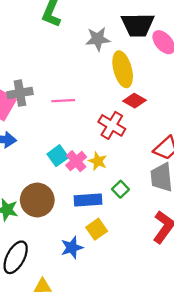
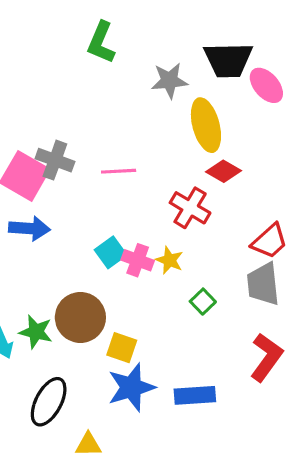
gray cross: (20, 93) -> (55, 160), turned 30
pink cross: (76, 161) -> (138, 260), turned -30
blue rectangle: (88, 200) -> (195, 395), moved
yellow square: (97, 229) -> (122, 348), moved, turned -36
blue star: (72, 248) -> (131, 387), size x1.4

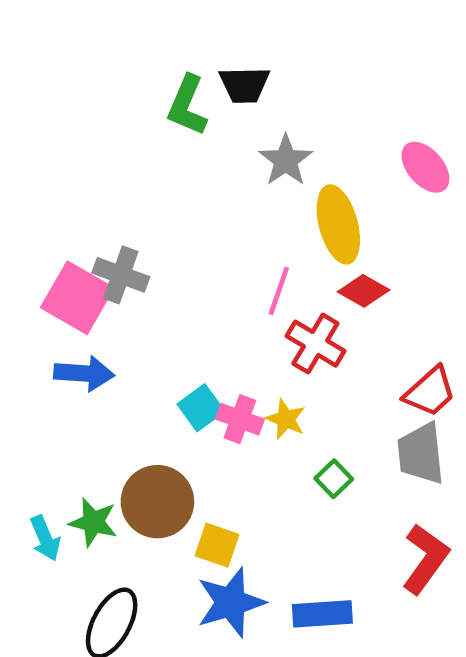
black trapezoid: (228, 60) -> (244, 85), moved, size x0.7
gray star: (169, 81) -> (286, 160), turned -30
pink line: (119, 171) -> (279, 291), moved, turned -68

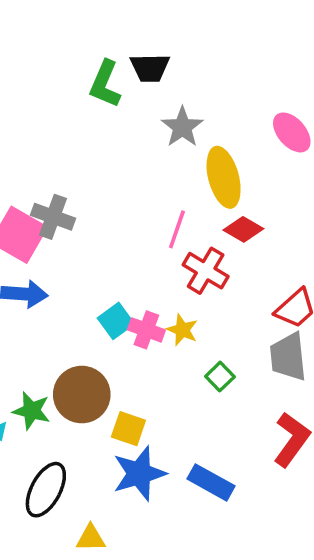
blue rectangle: (322, 614) -> (211, 482), turned 33

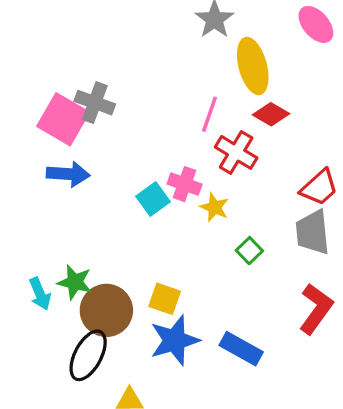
pink cross: (146, 330) -> (185, 184), moved
brown circle: (82, 395) -> (106, 310), moved

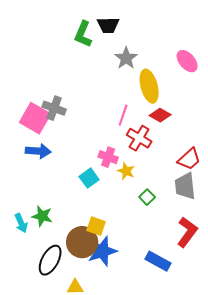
cyan square: (153, 199) -> (89, 178), moved
brown circle: (106, 310) -> (82, 242), moved
blue rectangle: (241, 349) -> (158, 261), moved

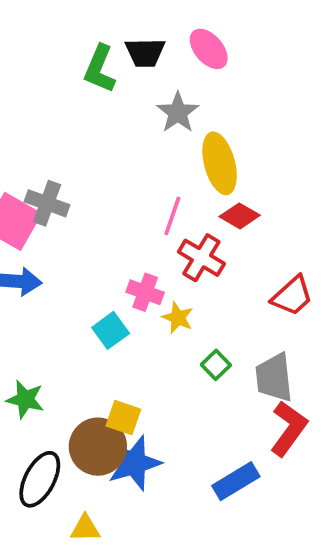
pink ellipse: (187, 61) -> (209, 49), moved
gray trapezoid: (185, 186) -> (274, 378), moved
blue rectangle: (158, 261) -> (236, 481), turned -60

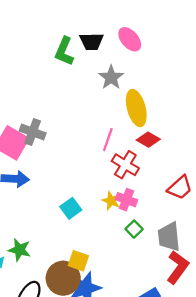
pink cross: (145, 292) -> (126, 200), moved

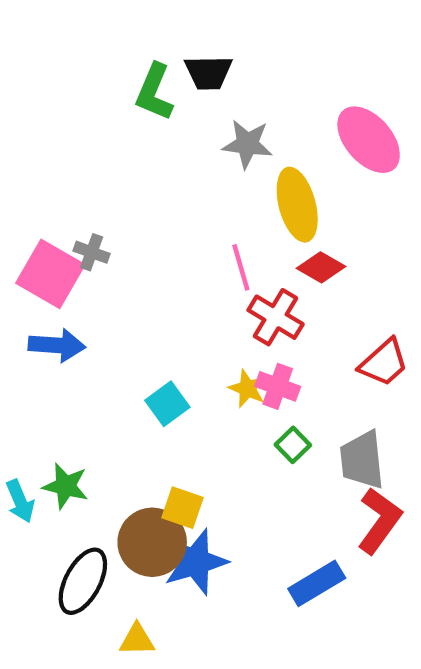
pink ellipse: (130, 39) -> (369, 140), moved, size x1.4
gray star: (111, 77) -> (247, 144), turned -30
gray cross: (33, 132) -> (92, 252), size x0.7
pink line: (108, 140) -> (241, 267), turned -35

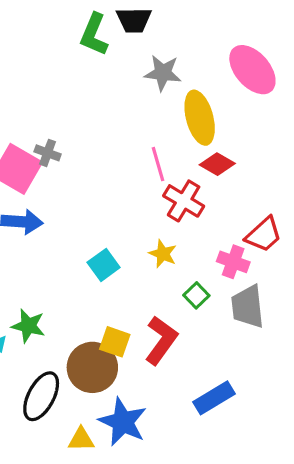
pink cross: (278, 386) -> (233, 262), moved
red L-shape: (379, 521) -> (161, 340), moved
blue star: (195, 562) -> (123, 422), moved, turned -30

